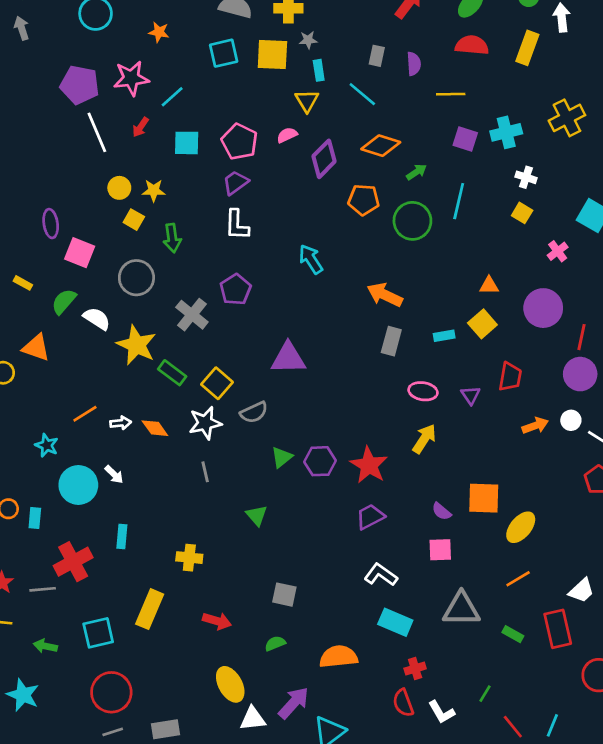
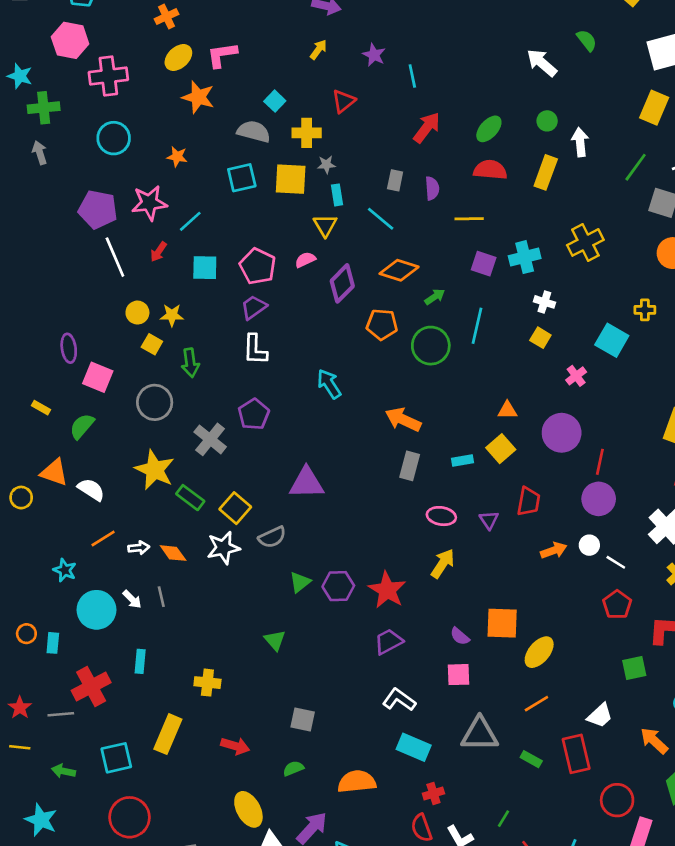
white semicircle: (97, 319) -> (91, 490), moved
gray line: (205, 472) -> (161, 597), moved

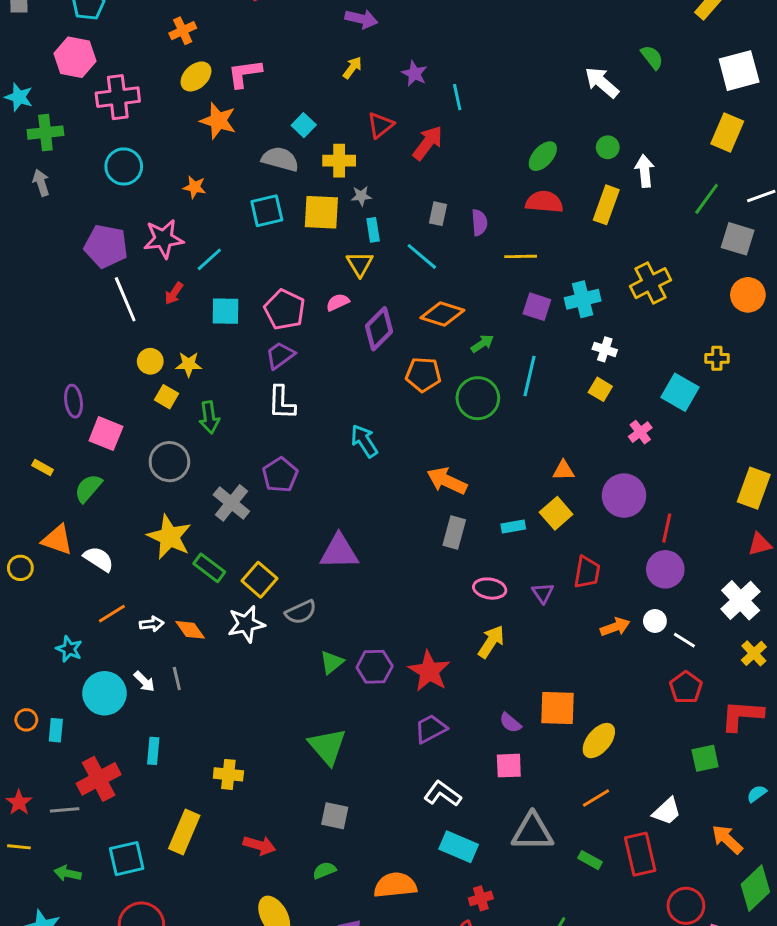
red arrow: (427, 128) -> (428, 143), moved
green triangle: (275, 640) -> (327, 746), moved, size x1.6

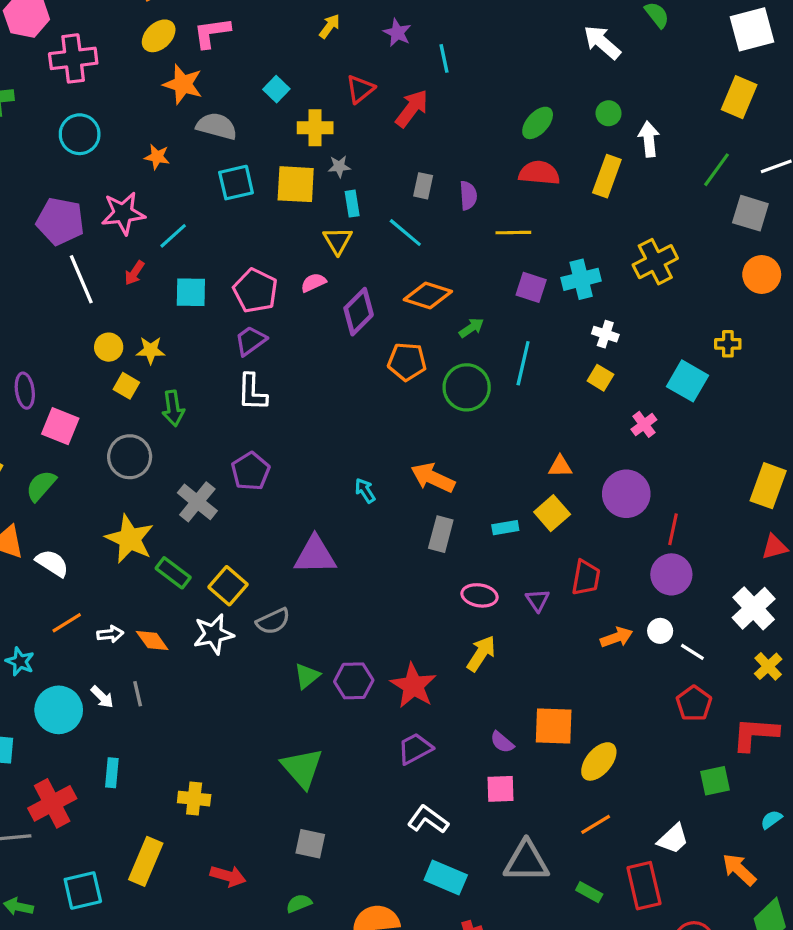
gray semicircle: (280, 159) -> (217, 126), moved
cyan arrow: (364, 441) -> (365, 491), moved, size x0.7

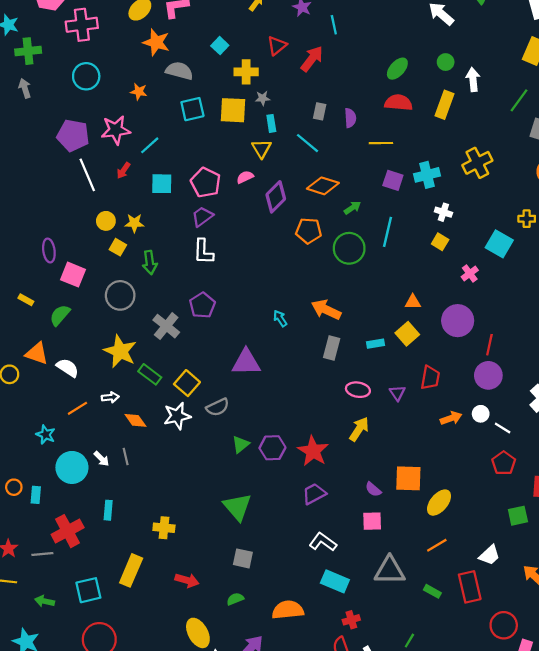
white arrow: (110, 634) -> (110, 397), moved

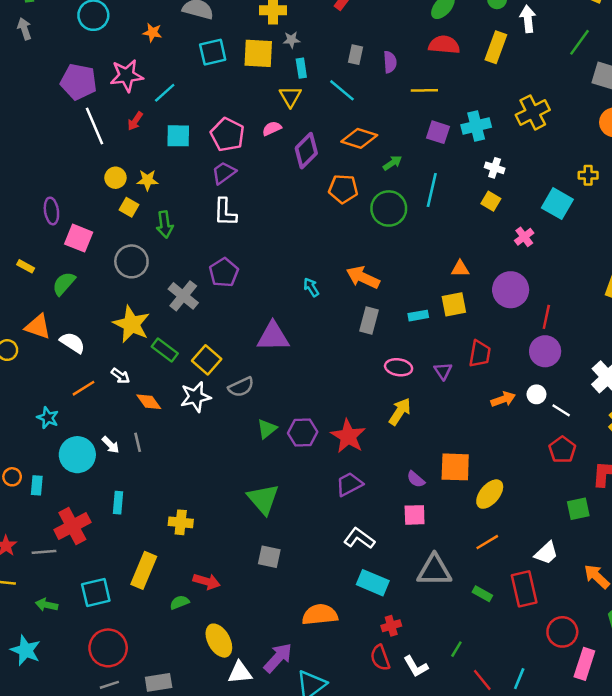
yellow square: (407, 334) -> (454, 304), turned 30
white arrow: (110, 397) -> (120, 376), turned 42
green semicircle: (235, 599) -> (179, 602), moved

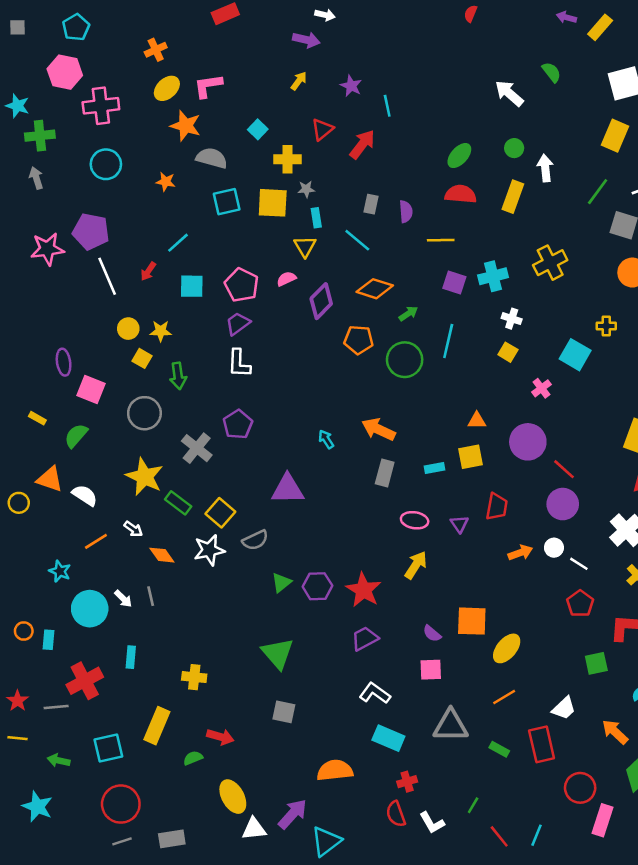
pink star: (127, 76) -> (47, 249), moved
red line: (546, 317) -> (564, 469), turned -60

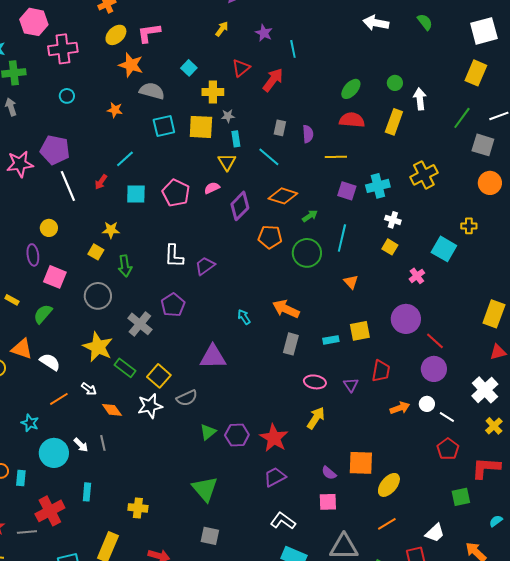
white arrow: (509, 93) -> (376, 23), moved, turned -30
cyan circle: (106, 164) -> (67, 96), size x0.6
purple trapezoid: (238, 324) -> (205, 266), moved
yellow circle: (128, 329) -> (49, 228), moved
orange triangle: (477, 421) -> (351, 282), moved, turned 49

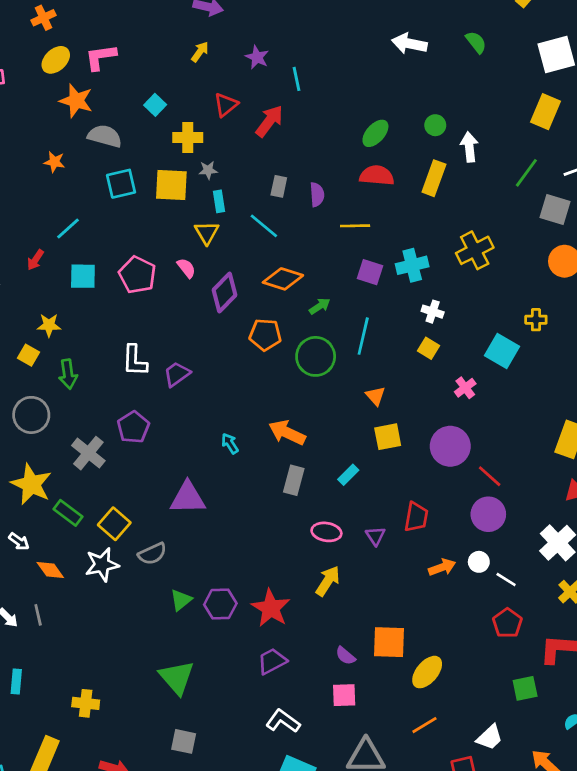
pink semicircle: (212, 188) -> (186, 268), turned 77
yellow square: (360, 331) -> (388, 437), moved
cyan rectangle: (331, 340) -> (348, 475), turned -35

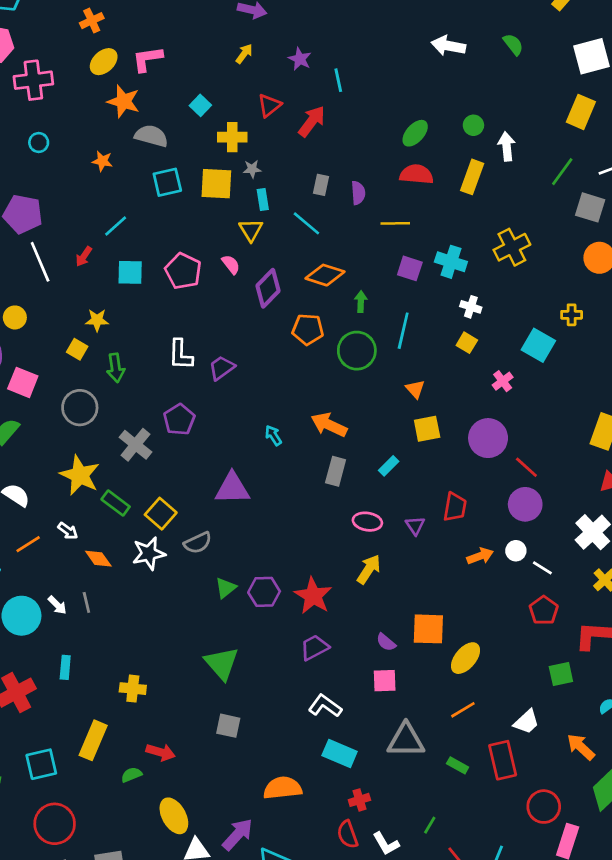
cyan cross: (412, 265) -> (451, 262), turned 32
green arrow: (320, 306) -> (361, 302), turned -54

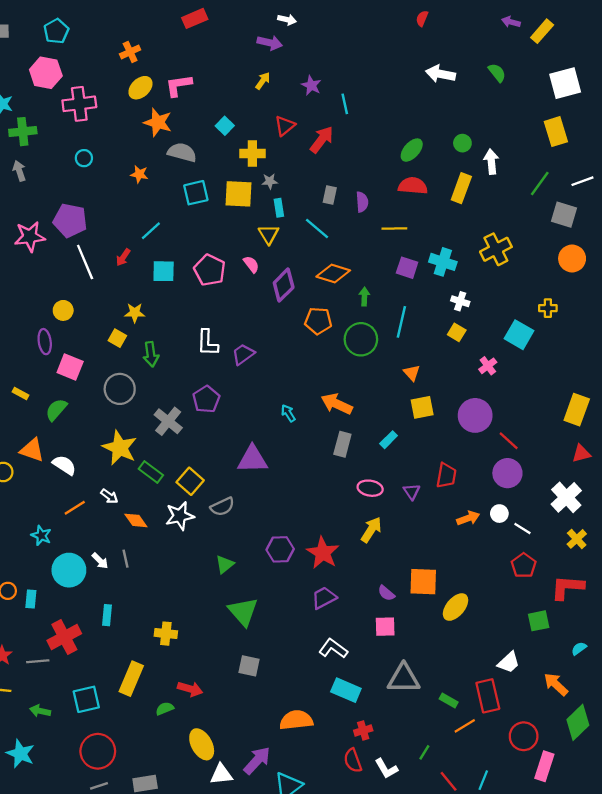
yellow rectangle: (581, 112) -> (556, 132), turned -40
green triangle: (226, 588) -> (225, 564), moved
orange line: (463, 710) -> (465, 726), moved

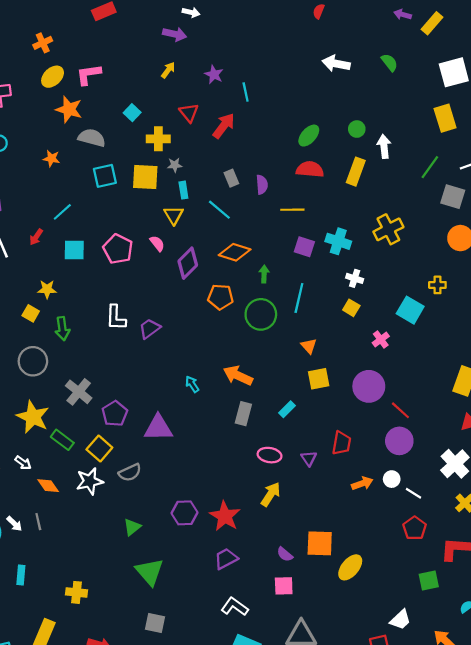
red triangle: (285, 126) -> (189, 113), turned -30
gray rectangle: (330, 195) -> (231, 178), turned -35
purple pentagon: (206, 399) -> (115, 414), moved

